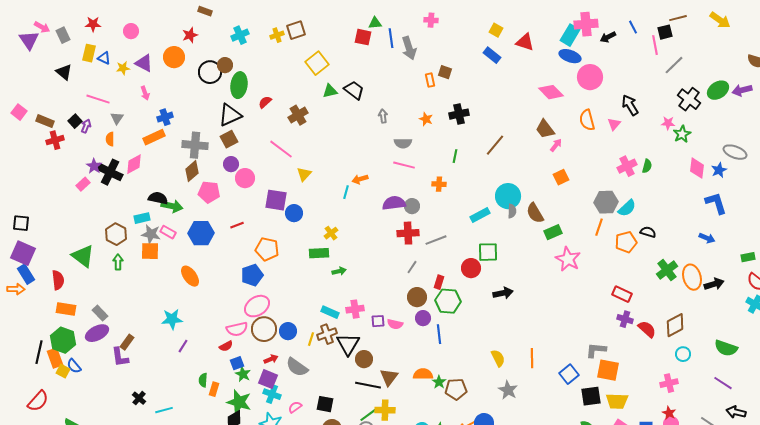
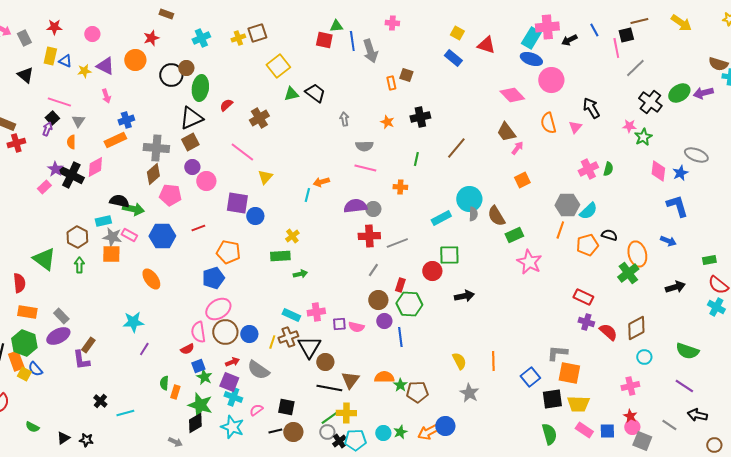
black square: (75, 121) -> (52, 118), moved
orange ellipse: (692, 277) -> (637, 254), moved
pink semicircle: (237, 329) -> (198, 332), turned 95

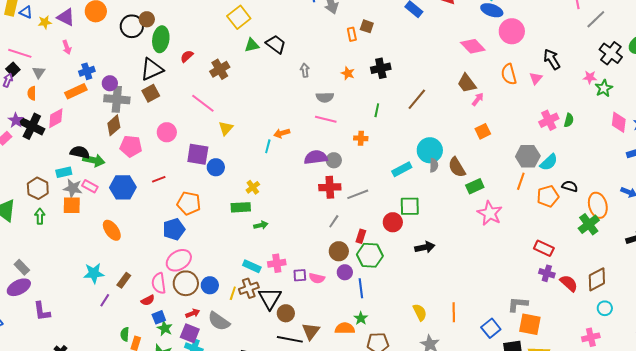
purple circle: (192, 167) -> (110, 83), moved
brown rectangle: (88, 345) -> (124, 280), moved
green star: (400, 385) -> (361, 318), moved

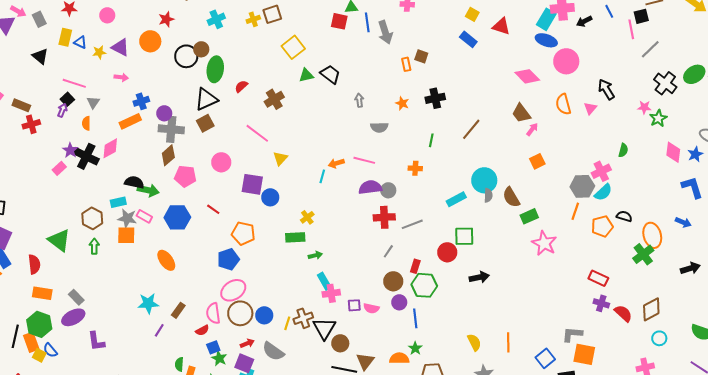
pink arrow: (67, 47) -> (121, 77), turned -64
pink line: (326, 119) -> (364, 160), moved
pink cross: (549, 120) -> (601, 171), moved
red line: (159, 179) -> (213, 209), turned 56
cyan rectangle: (252, 266) -> (324, 281), moved, turned 36

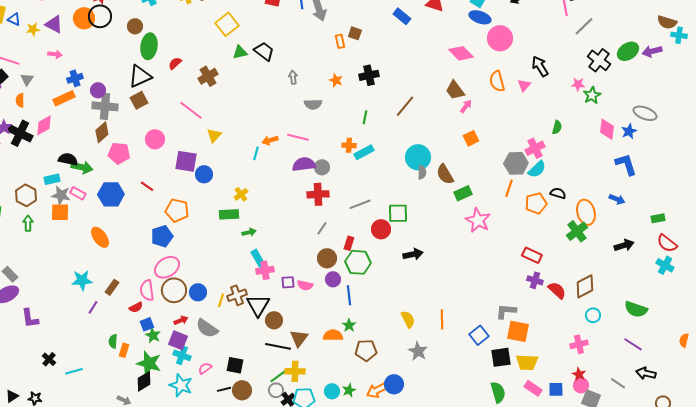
black circle: (186, 56) -> (100, 16), moved
cyan rectangle: (456, 199) -> (364, 152), moved
gray line: (412, 224) -> (360, 204), moved

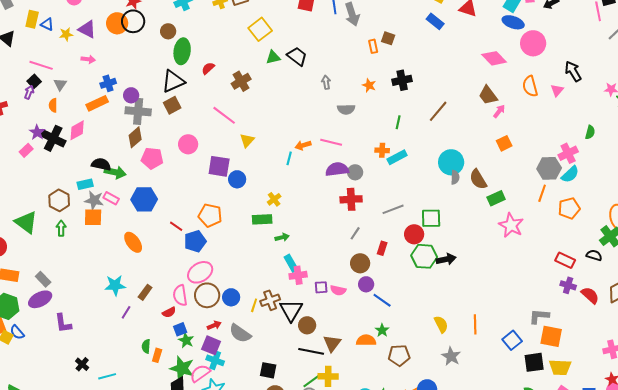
red line: (147, 186) -> (176, 226), moved
black semicircle: (558, 193) -> (594, 255), moved
green hexagon: (358, 262) -> (424, 256), moved
blue line: (349, 295) -> (382, 300), turned -48
pink semicircle: (205, 368) -> (200, 373), moved, size x1.5

